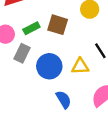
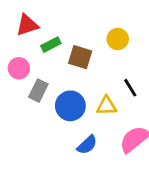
green rectangle: (31, 28) -> (51, 45), moved
blue semicircle: (64, 100) -> (87, 145), turned 78

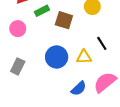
gray rectangle: (38, 91) -> (18, 66), moved
blue semicircle: (87, 145) -> (79, 89), moved

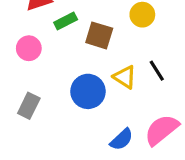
yellow triangle: (84, 57) -> (125, 77), moved, turned 35

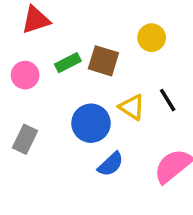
green rectangle: (66, 21) -> (68, 63), moved
blue semicircle: (122, 139) -> (111, 164), moved

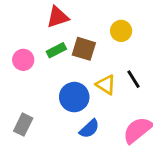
red triangle: (36, 20) -> (58, 17), moved
gray rectangle: (25, 139) -> (23, 125), moved

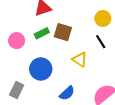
yellow circle: (121, 31) -> (103, 18), moved
black line: (133, 79) -> (101, 42), moved
blue circle: (74, 97) -> (41, 69), moved

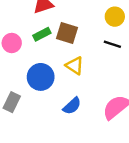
black line: (101, 42) -> (112, 44), turned -40
yellow triangle: (80, 60) -> (75, 66), moved

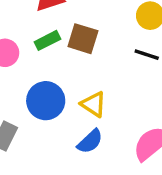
yellow triangle: (75, 66) -> (94, 104), moved

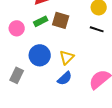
yellow triangle: (94, 104) -> (67, 57), turned 42

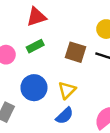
brown square: (61, 20) -> (76, 52), moved

